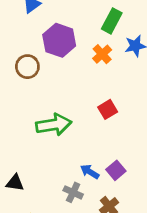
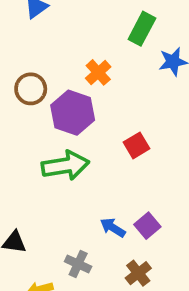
purple hexagon: (59, 40) -> (73, 113), moved
orange cross: (102, 54) -> (98, 72), moved
gray cross: (73, 192) -> (78, 264), moved

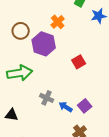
green arrow: (65, 166) -> (20, 73), moved
gray cross: (78, 264) -> (47, 98), moved

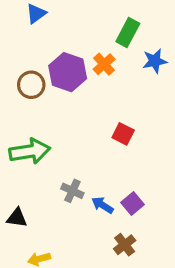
orange cross: (58, 22) -> (104, 64), moved
purple hexagon: (44, 44) -> (68, 72), moved
red square: (79, 62) -> (123, 134), turned -32

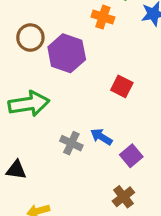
orange cross: (104, 64) -> (103, 17), turned -30
purple hexagon: (68, 72) -> (67, 53), moved
blue arrow: (102, 205) -> (101, 137), moved

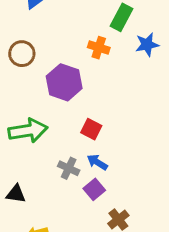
brown circle: (30, 38) -> (22, 54), moved
red square: (122, 86) -> (91, 129), moved
purple square: (131, 156) -> (94, 189), moved

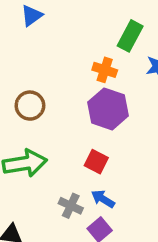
brown circle: (22, 54) -> (30, 106), moved
purple hexagon: (64, 82) -> (108, 109), moved

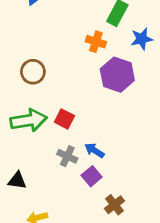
purple hexagon: (108, 109) -> (117, 75), moved
red square: (96, 162) -> (64, 119), moved

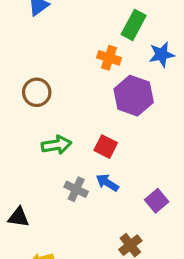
red square: (64, 119) -> (106, 147), moved
green arrow: (29, 120) -> (56, 145), moved, size x0.7
purple square: (92, 176) -> (157, 201), moved

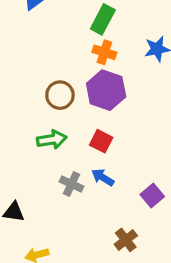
green rectangle: (134, 25) -> (103, 19), moved
brown circle: (37, 92) -> (60, 95), moved
purple hexagon: (134, 96) -> (106, 90), moved

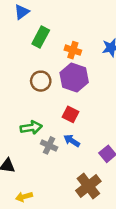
green rectangle: (103, 19) -> (41, 37), moved
green arrow: (52, 140) -> (31, 128), moved
brown cross: (126, 240) -> (88, 186), size x1.5

